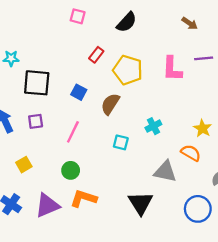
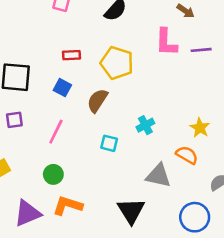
red rectangle: (96, 55) -> (71, 55), moved, turned 49
pink L-shape: (172, 69) -> (166, 42), moved

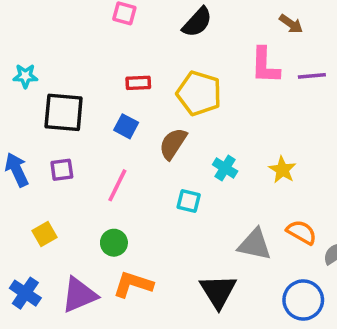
cyan cross: (145, 125) -> (225, 168), moved, turned -30
yellow star: (200, 128) -> (282, 170), moved
orange semicircle: (187, 155) -> (301, 232), moved

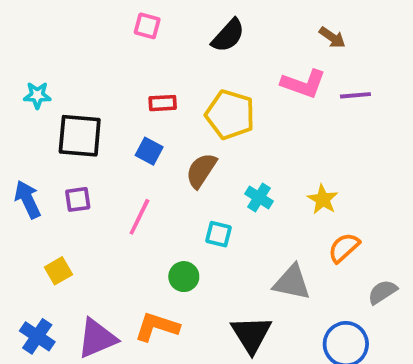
pink L-shape: (265, 66) -> (303, 84), turned -72
orange semicircle: (301, 232) -> (344, 248), moved, turned -72
green circle: (114, 243) -> (184, 277), moved

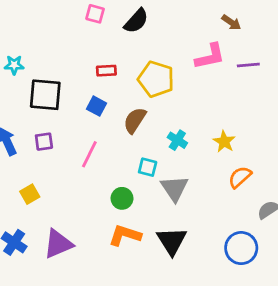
black semicircle: (228, 36) -> (136, 21), moved
pink L-shape: (303, 84) -> (210, 56), turned -32
gray triangle: (292, 282) -> (175, 188), moved, turned 44
orange L-shape: (157, 327) -> (125, 235), moved

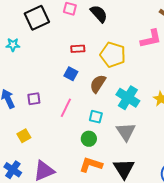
black semicircle: (136, 21) -> (99, 14), turned -84
black square: (45, 95) -> (37, 18), moved, turned -30
cyan cross: (177, 140) -> (128, 98), size x1.6
cyan square: (148, 167) -> (96, 117), moved

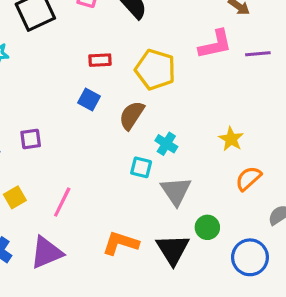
cyan cross: (128, 98) -> (166, 144), moved, size x0.6
pink line: (66, 108) -> (62, 202), moved
cyan square: (96, 117) -> (141, 167), moved
green circle: (89, 139) -> (207, 227), moved

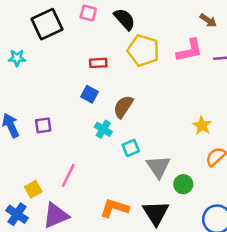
yellow pentagon: (155, 70) -> (143, 50), moved
cyan cross: (166, 144) -> (103, 129), moved
cyan square: (141, 167) -> (131, 148), turned -36
yellow square: (15, 197) -> (33, 189), moved
green circle: (207, 227) -> (183, 184), moved

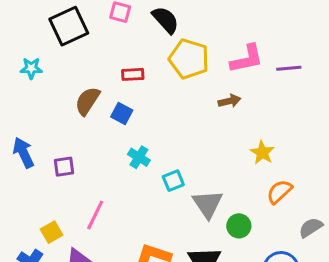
brown arrow: (208, 20) -> (229, 101), moved, turned -48
brown semicircle: (123, 107) -> (87, 101), moved
purple square: (43, 125) -> (64, 167), moved

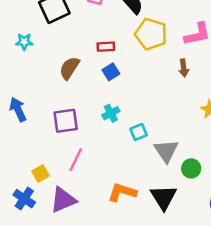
brown arrow: (229, 101) -> (184, 68), turned 96
blue square: (122, 114) -> (111, 72), moved, turned 30
cyan cross: (139, 157) -> (111, 113), turned 30
purple square: (64, 167) -> (66, 121), moved, size x1.5

